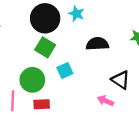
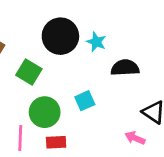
cyan star: (76, 14) -> (96, 42), moved
green square: (45, 47) -> (29, 72), moved

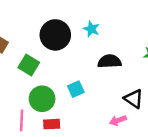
cyan star: (96, 42) -> (91, 29), moved
pink arrow: (135, 138) -> (118, 120), turned -42

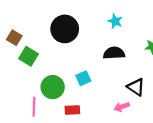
cyan star: (91, 29) -> (115, 21), moved
green square: (29, 65) -> (29, 56), moved
red rectangle: (52, 124) -> (72, 110), moved

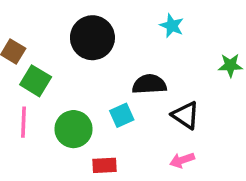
black semicircle: (114, 53) -> (149, 84), moved
black triangle: (136, 87) -> (186, 115), moved
pink line: (34, 107) -> (23, 122), moved

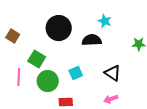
green square: (36, 81) -> (37, 59), moved
black semicircle: (149, 84) -> (92, 40), moved

